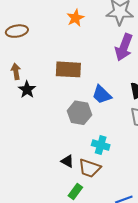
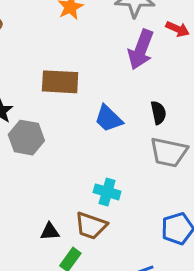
gray hexagon: (79, 113) -> (26, 138), moved
black triangle: (67, 161) -> (50, 232), moved, turned -32

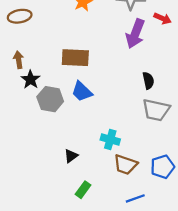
blue trapezoid: (109, 119) -> (82, 91), moved
brown trapezoid: (91, 226) -> (125, 165), moved
black triangle: (50, 232) -> (71, 156), moved, turned -32

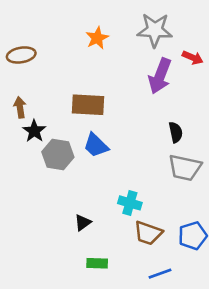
green rectangle: (83, 190) -> (97, 263), turned 56

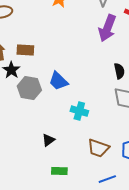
brown rectangle: (88, 105) -> (25, 50), moved, size x0.7
cyan cross: (130, 203) -> (79, 111), moved

